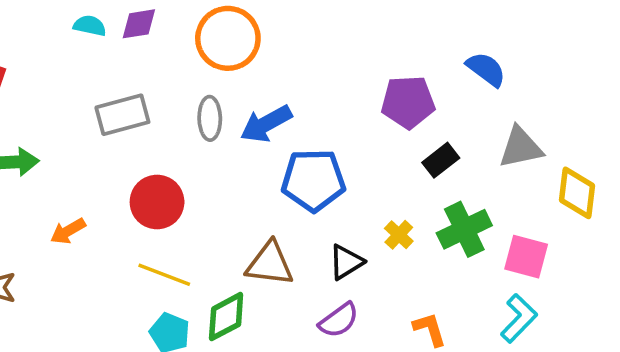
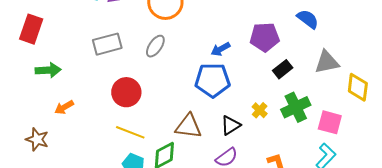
gray ellipse: (210, 118) -> (155, 46), turned 35
blue arrow: (266, 124) -> (221, 49), moved, size x0.7
orange arrow: (68, 231) -> (64, 107), moved

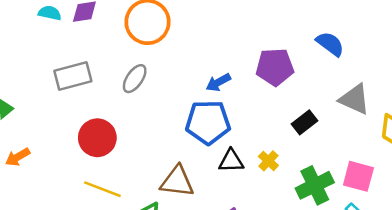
gray triangle: (327, 62) -> (355, 99), turned 36
black rectangle: (283, 69) -> (304, 122), moved
green cross: (296, 107) -> (315, 185), moved
black triangle: (231, 125) -> (231, 161), moved, turned 30

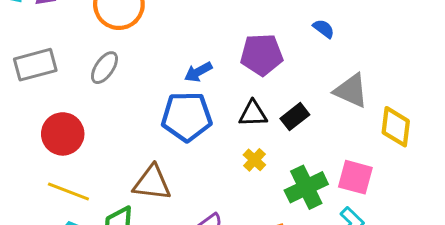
blue semicircle: (330, 44) -> (324, 29), size x0.7
black triangle: (231, 161) -> (253, 114), moved

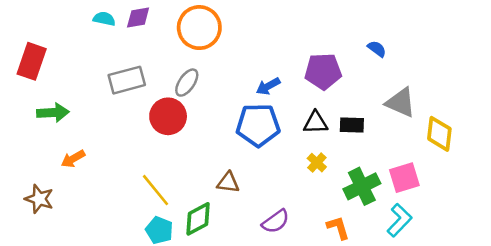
black rectangle: (295, 117) -> (352, 125), turned 40
red circle: (63, 134) -> (168, 116), moved
pink square: (355, 177) -> (404, 178), turned -32
brown triangle: (152, 183) -> (228, 183), size x0.7
yellow line: (68, 192) -> (156, 190), turned 30

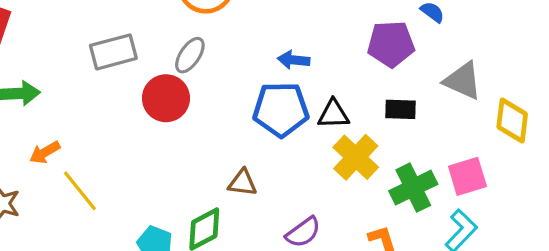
purple pentagon: (323, 71) -> (391, 44), moved
blue arrow: (268, 86) -> (294, 60), turned 35
black triangle: (316, 123) -> (333, 114), moved
yellow cross: (317, 163) -> (356, 157), size x1.8
yellow line: (156, 190) -> (80, 191), moved

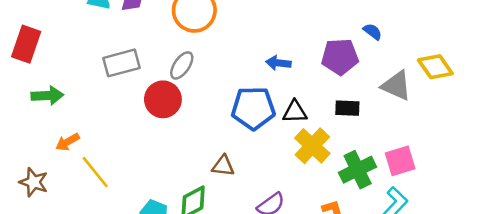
blue arrow: (294, 60) -> (278, 63), moved
yellow diamond: (512, 121) -> (435, 67), moved, turned -42

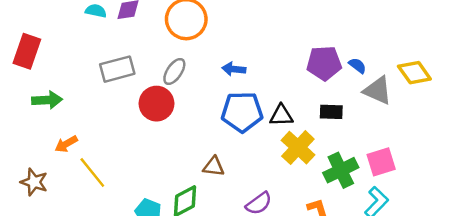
blue semicircle: (373, 32) -> (357, 66), moved
blue arrow: (278, 63) -> (234, 69), moved

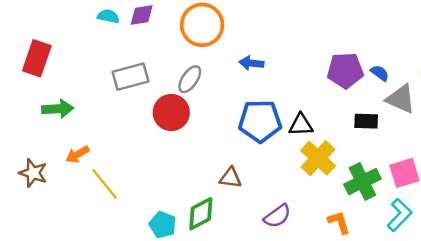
blue arrow: (234, 69) -> (251, 63), moved
black rectangle: (331, 112) -> (366, 121), moved
brown star: (34, 182) -> (33, 173), moved

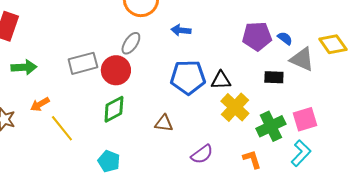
gray rectangle: (131, 77) -> (83, 63), moved
green diamond: (201, 214) -> (114, 109), moved

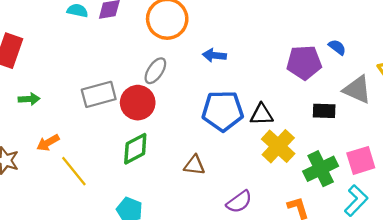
blue semicircle: (285, 38) -> (337, 47), moved
green arrow: (24, 67) -> (29, 99), size x0.7

